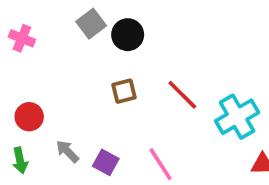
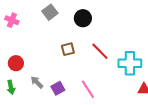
black circle: (128, 35) -> (83, 18), moved
cyan cross: (237, 117) -> (130, 63), turned 30
purple square: (106, 162) -> (58, 88), turned 32

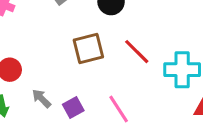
brown square: (68, 49) -> (88, 48), size x1.5

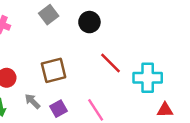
brown square: (88, 48) -> (54, 70), moved

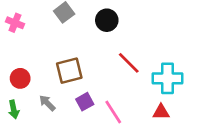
purple square: (58, 109) -> (85, 102), moved
red triangle: (165, 110) -> (161, 112), moved

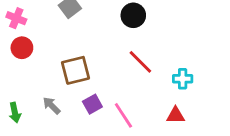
black circle: (107, 20) -> (133, 15), moved
red circle: (20, 78) -> (22, 48), moved
cyan cross: (168, 78) -> (183, 79), size x0.6

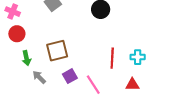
red line: (140, 62) -> (112, 58), moved, turned 48
green arrow: (15, 113) -> (26, 58), moved

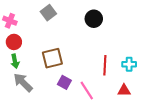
green arrow: (26, 58) -> (15, 61), moved
purple square: (70, 76) -> (64, 82), turned -32
gray arrow: (39, 77) -> (23, 82), moved, size x1.5

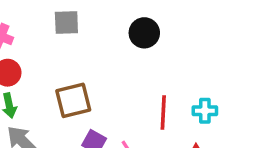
gray square: (48, 13) -> (66, 22), turned 35

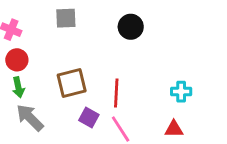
red line: (163, 112) -> (116, 93), moved

